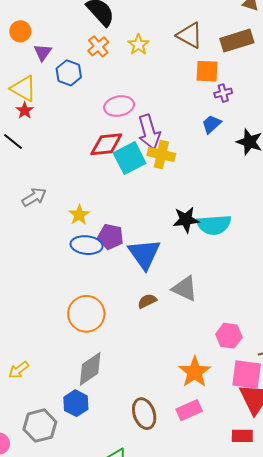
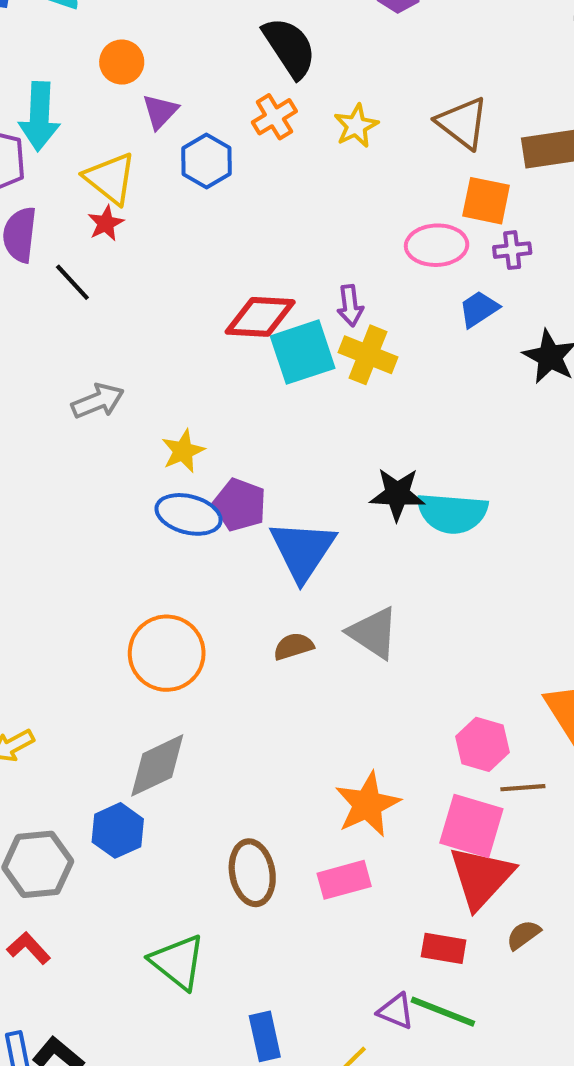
pink ellipse: (119, 106) -> (437, 245), moved
purple arrow: (149, 132) -> (350, 306), size x0.6
pink hexagon: (229, 336) -> (482, 744), moved

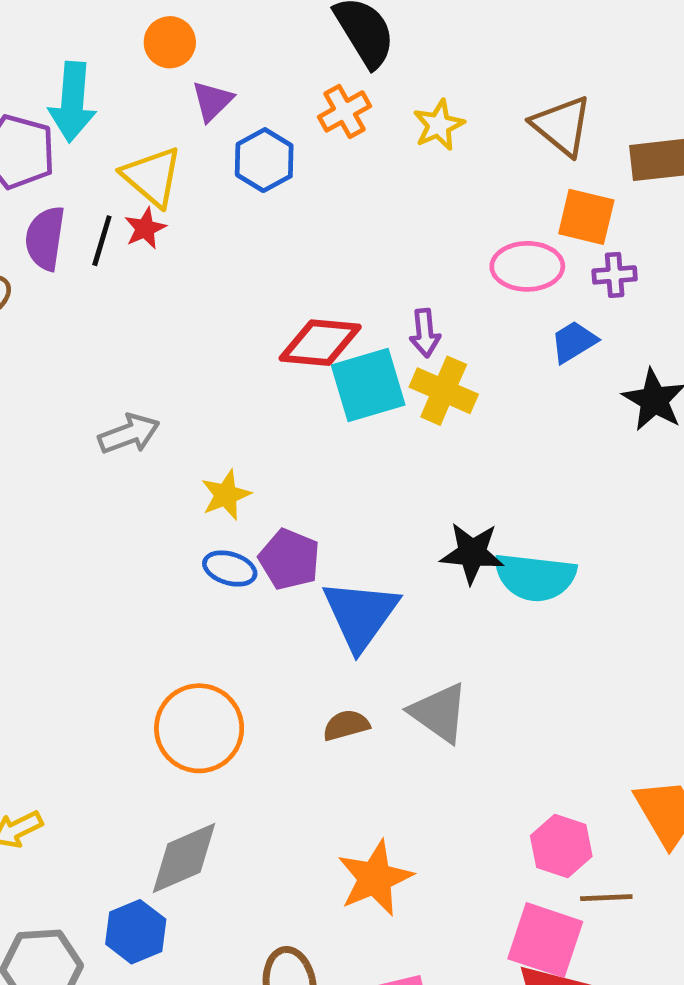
black line: (72, 282) -> (102, 241), moved, turned 57
blue ellipse: (189, 514) -> (230, 569), size x0.7
orange star: (367, 804) -> (375, 878), moved

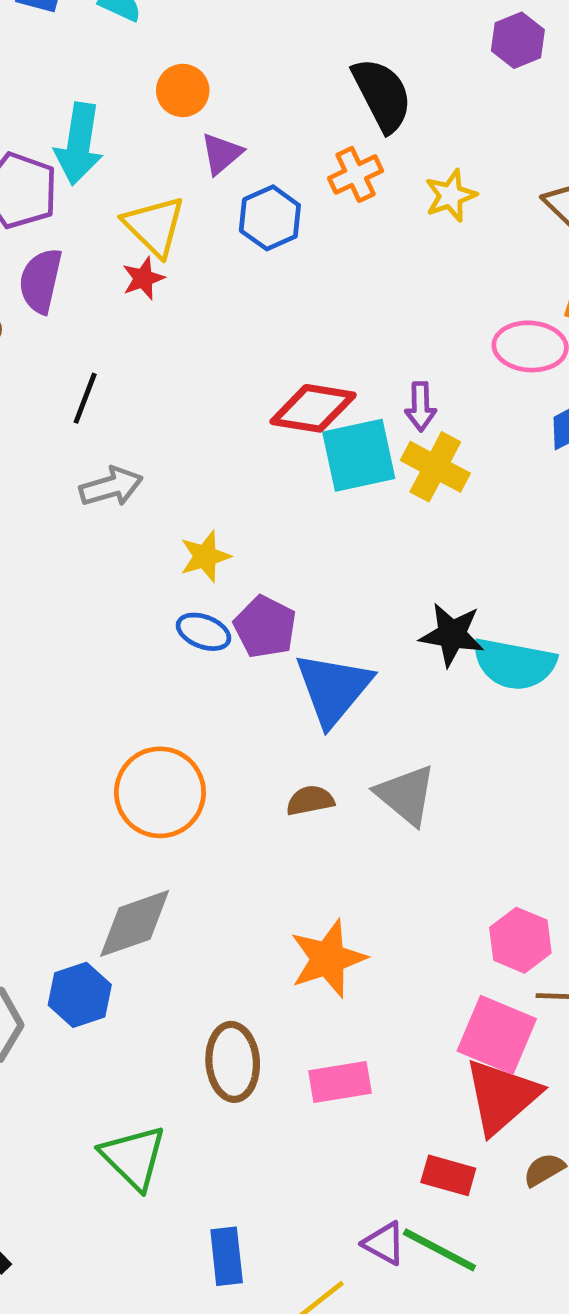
black line: (102, 241) -> (85, 398), moved

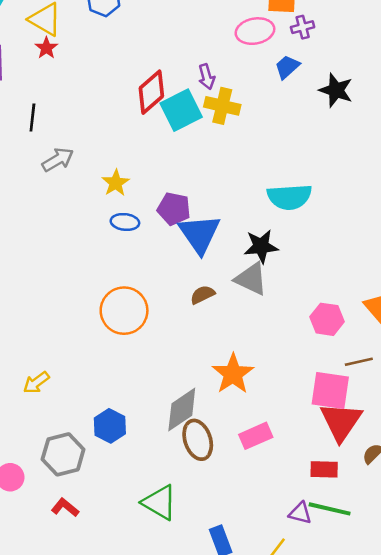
red diamond: (313, 408) -> (151, 92), turned -36
purple pentagon: (265, 627) -> (174, 209), moved
black star: (452, 635) -> (261, 246), moved
gray diamond: (135, 923) -> (182, 409), moved
pink hexagon: (520, 940) -> (327, 319), moved

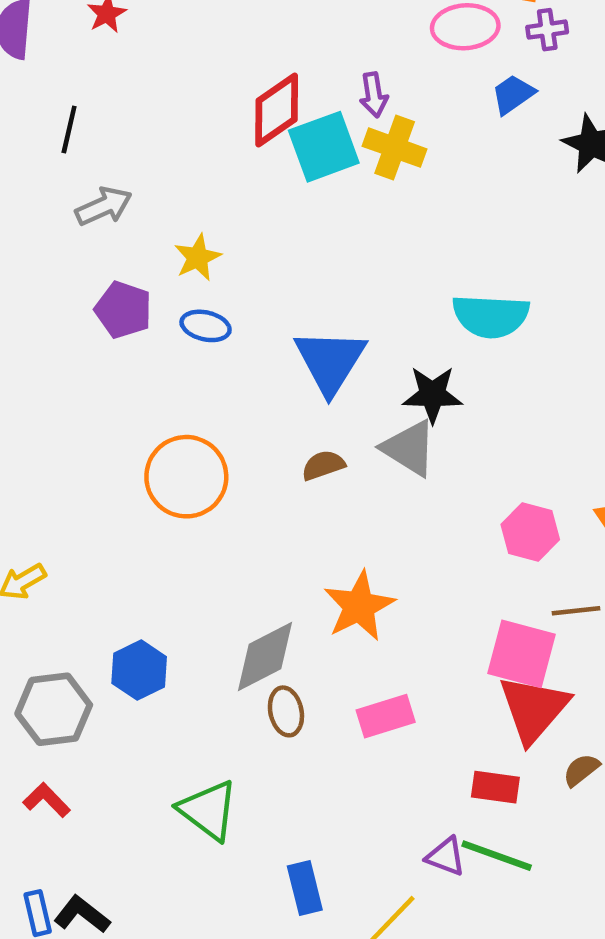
purple pentagon: (174, 209) -> (123, 310), moved
brown ellipse: (198, 440) -> (286, 711), size x0.7

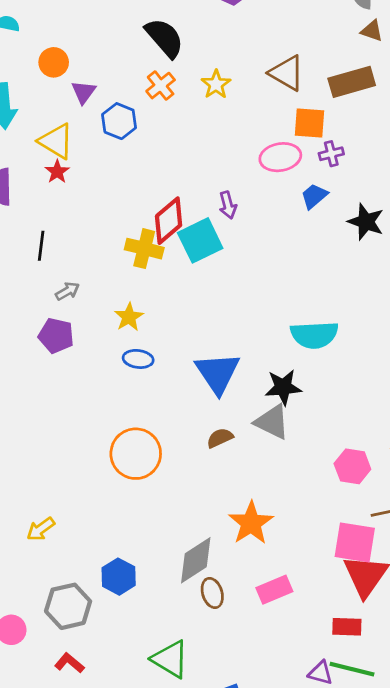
yellow cross: (395, 148) -> (144, 249), moved
gray arrow: (104, 206) -> (67, 291), size x0.7
purple pentagon: (123, 310) -> (56, 336), moved

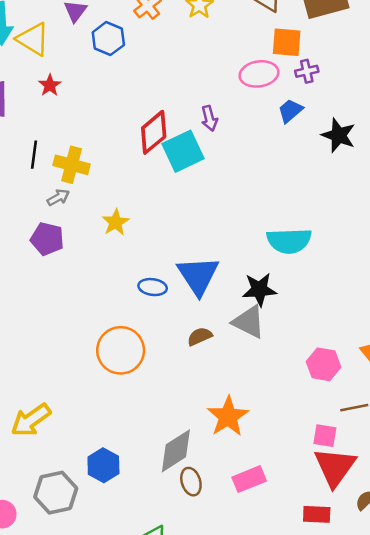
yellow triangle: (56, 141) -> (33, 39), moved
yellow cross: (144, 249) -> (72, 165), moved
blue ellipse: (138, 359) -> (153, 287), moved
yellow arrow: (41, 529) -> (31, 420), size x1.5
pink square: (355, 542) -> (325, 436), size x0.6

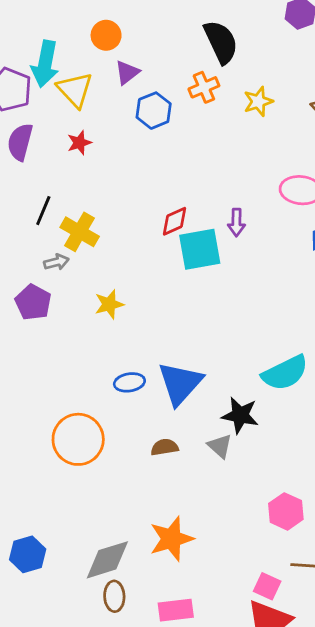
red diamond: (154, 132) -> (174, 221), size x0.7
cyan semicircle: (289, 241) -> (285, 373), turned -39
blue ellipse: (153, 287) -> (129, 382), turned -32
gray triangle: (249, 322) -> (220, 446), size x0.7

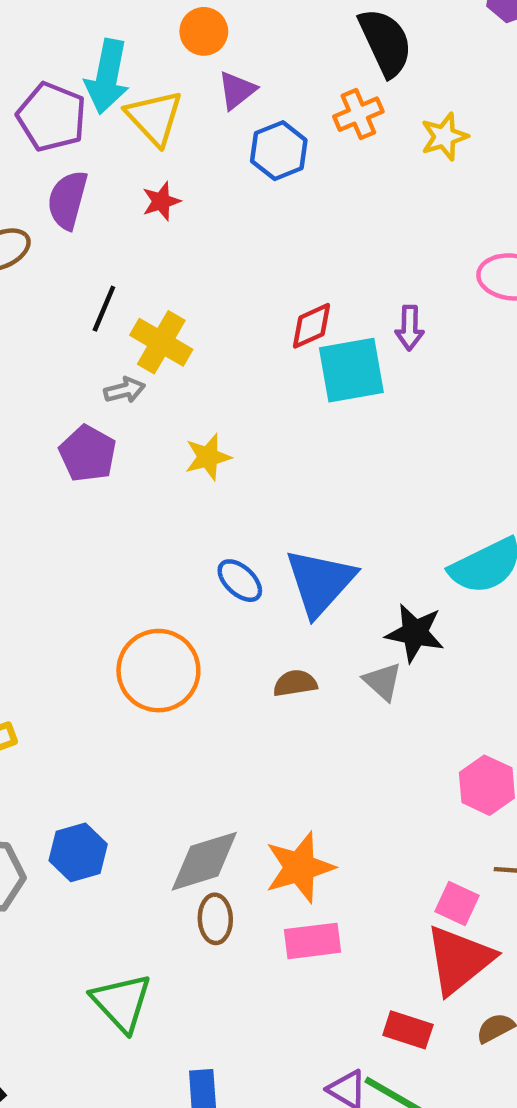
blue ellipse: (129, 382) -> (240, 581), turned 52
orange star: (171, 539) -> (299, 867), moved

